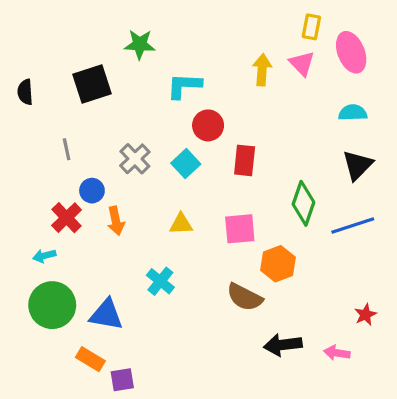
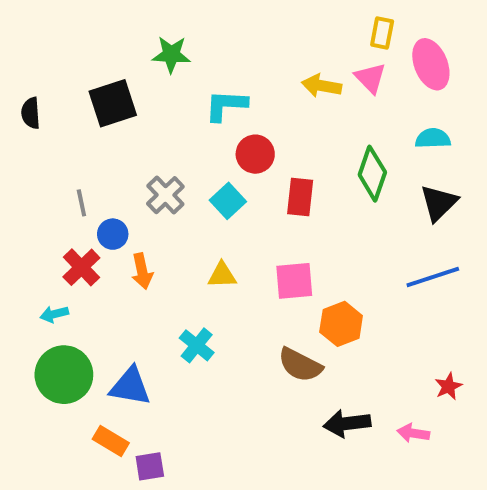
yellow arrow: (262, 70) -> (322, 86), turned -84
gray line: (67, 149) -> (81, 203), moved
green diamond: (303, 203) -> (372, 174), moved

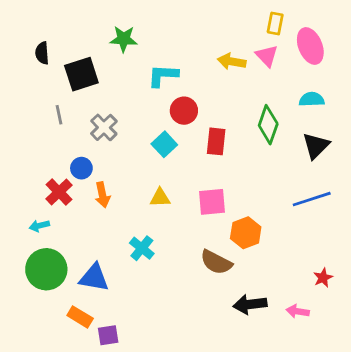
black semicircle: (31, 113) -> (42, 53), moved
gray cross: (165, 195) -> (104, 127), moved
gray line: (81, 203) -> (59, 115), moved

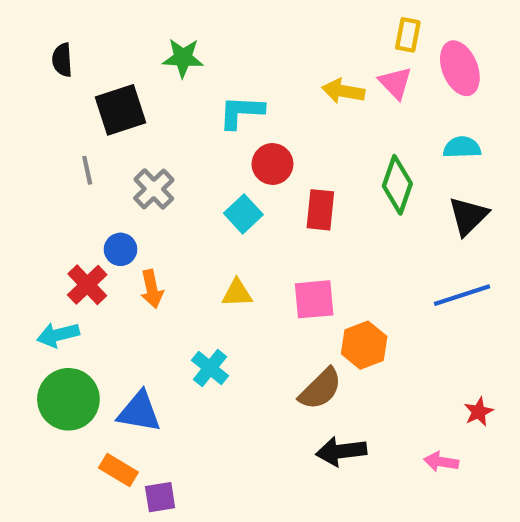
black semicircle: (42, 53) -> (62, 60), moved
cyan arrow: (39, 226) -> (58, 335), size x1.4
brown semicircle: (216, 262) -> (320, 389), turned -72
black arrow: (250, 304) -> (341, 451), moved

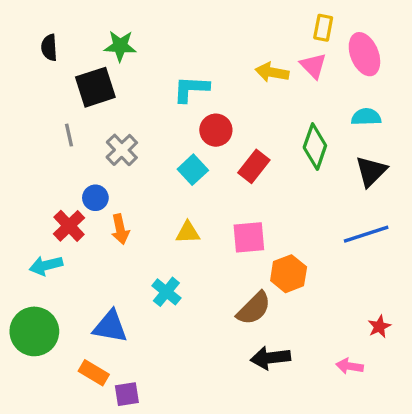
green star: (183, 58) -> (120, 46), moved
red rectangle: (320, 210) -> (254, 166), turned 32
green circle: (68, 399) -> (34, 331), moved

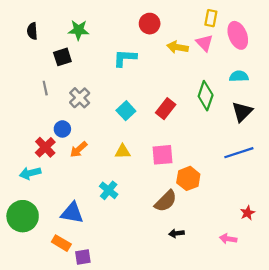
black square: (95, 87) -> (62, 57), size x0.7
red circle: (216, 130) -> (150, 24), moved
orange arrow: (120, 229) -> (79, 149), turned 60
black arrow: (270, 358) -> (176, 233), size x0.6

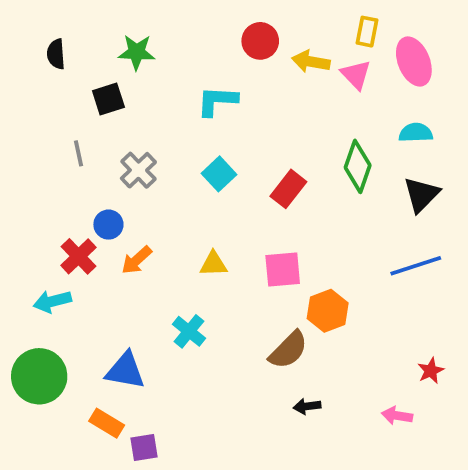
yellow arrow: (178, 47) -> (311, 62), moved
cyan square: (126, 111) -> (219, 174), moved

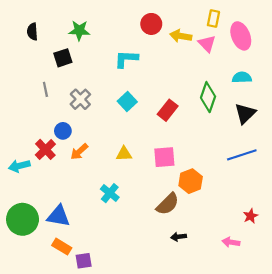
cyan arrow: (52, 301) -> (19, 166), moved
blue triangle: (125, 371) -> (59, 216), moved

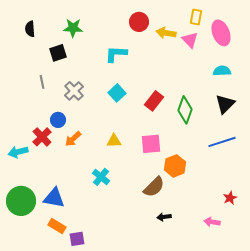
green diamond: (208, 97) -> (185, 110), moved

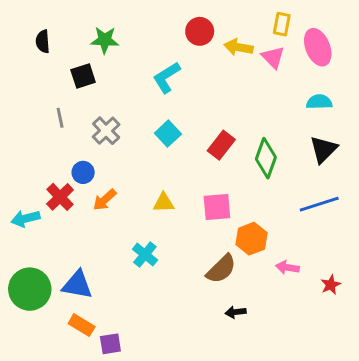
cyan L-shape: (116, 54) -> (167, 77), turned -35
pink arrow: (212, 222) -> (287, 267), moved

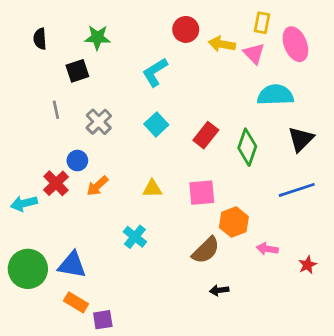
cyan semicircle: (319, 102) -> (275, 95), moved, size x1.5

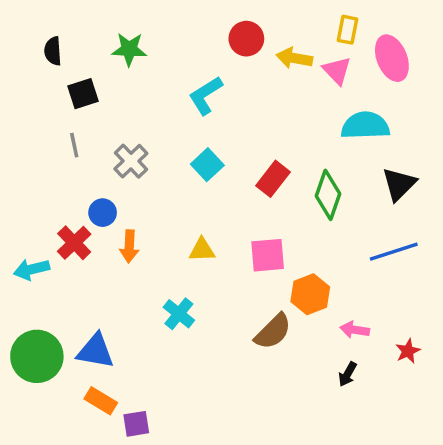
black square: (77, 71) -> (83, 94), moved
orange arrow: (97, 186) -> (129, 246), turned -45
black arrow: (219, 290) -> (348, 374), moved, turned -54

